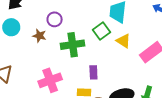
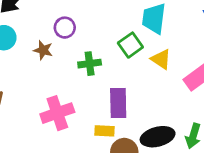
green cross: (73, 45) -> (90, 64), size x0.7
purple rectangle: (93, 72) -> (118, 103), size x1.5

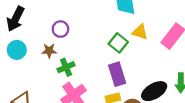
green square: (130, 45) -> (118, 43), moved
green cross: (90, 64) -> (66, 67), moved

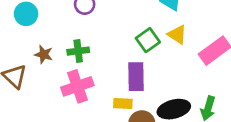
brown star: (49, 51) -> (44, 54), moved

